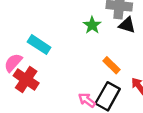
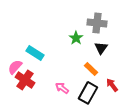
black triangle: (127, 25) -> (101, 48), moved, turned 48
pink arrow: (87, 100) -> (62, 88), moved

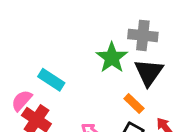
green star: (76, 38) -> (112, 58), size x1.5
black triangle: (101, 48) -> (149, 72), size x1.5

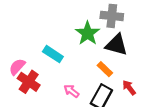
black triangle: (149, 72) -> (116, 45), turned -50
cyan rectangle: (51, 80) -> (53, 54), moved

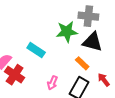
green star: (88, 33) -> (67, 32), turned 30
pink arrow: (71, 91) -> (52, 83), turned -104

